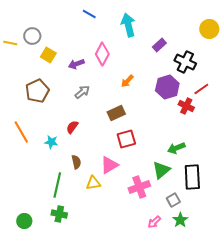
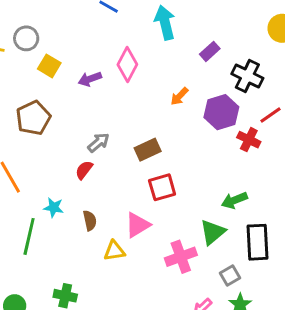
orange arrow: (127, 81) -> (179, 96), moved
gray arrow: (82, 92) -> (98, 142), moved
cyan star: (51, 142) -> (54, 208), moved
green line: (57, 185) -> (29, 236), moved

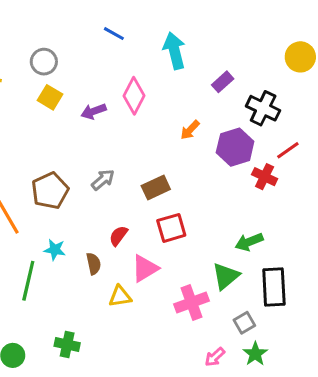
gray circle: (26, 38) -> (44, 62), moved
brown pentagon: (33, 118) -> (50, 191), moved
red semicircle: (84, 170) -> (118, 236), moved

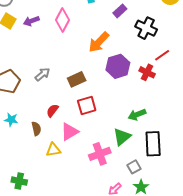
purple arrow: (94, 111) -> (31, 21), moved
orange arrow: (190, 130) -> (99, 42), size x1.6
purple hexagon: (235, 147) -> (118, 66), moved

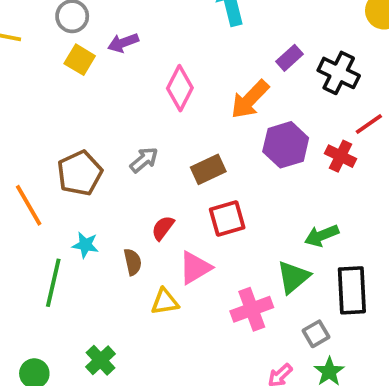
purple rectangle: (120, 11) -> (290, 58), moved
pink diamond: (63, 20) -> (180, 88), moved
purple arrow: (31, 21) -> (123, 43), moved
green cross: (19, 181) -> (101, 360), turned 35

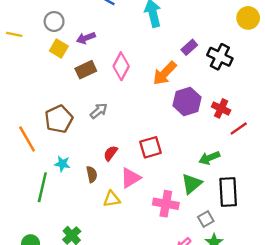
red line: (369, 124) -> (239, 128), moved
brown rectangle: (208, 169) -> (86, 70), moved
pink cross: (252, 309) -> (166, 204), turned 30

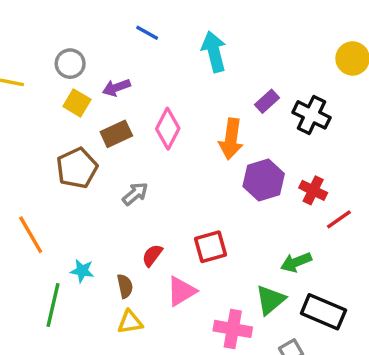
orange arrow: (165, 73) -> (231, 139), turned -36
brown pentagon: (59, 119) -> (77, 168), moved
black rectangle: (228, 192) -> (323, 312), turned -64
yellow triangle: (112, 199) -> (130, 322), moved

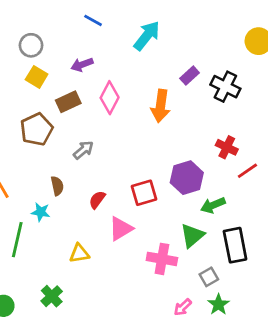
cyan arrow: (214, 52) -> (147, 36), turned 52
purple arrow: (116, 88) -> (82, 65), moved
purple hexagon: (264, 180) -> (187, 178), moved
brown semicircle: (125, 286) -> (57, 186), moved
black rectangle: (323, 312) -> (235, 245), turned 56

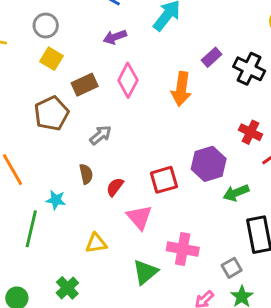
purple arrow: (82, 65) -> (115, 37), moved
brown semicircle: (57, 186) -> (86, 174), moved
pink triangle: (121, 229) -> (139, 217), turned -40
green triangle: (192, 236) -> (145, 272), moved

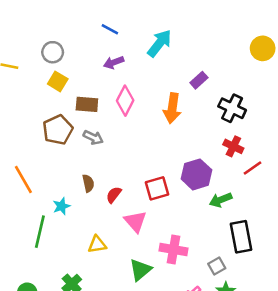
black cross: (249, 69) -> (232, 108), moved
brown rectangle: (85, 85) -> (87, 104), turned 30
gray arrow: (101, 135) -> (93, 137), moved, turned 66
cyan star: (56, 200) -> (62, 206), turned -30

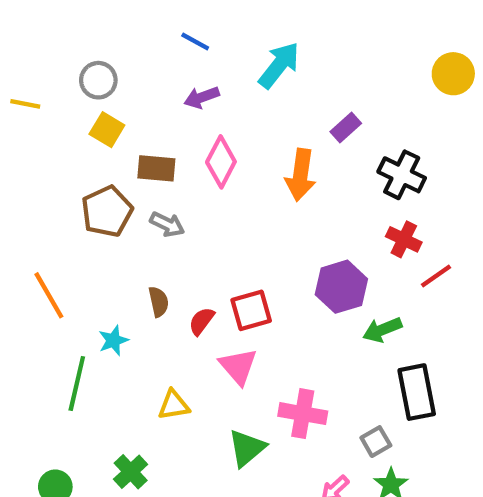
red square: (157, 188) -> (251, 310), moved

